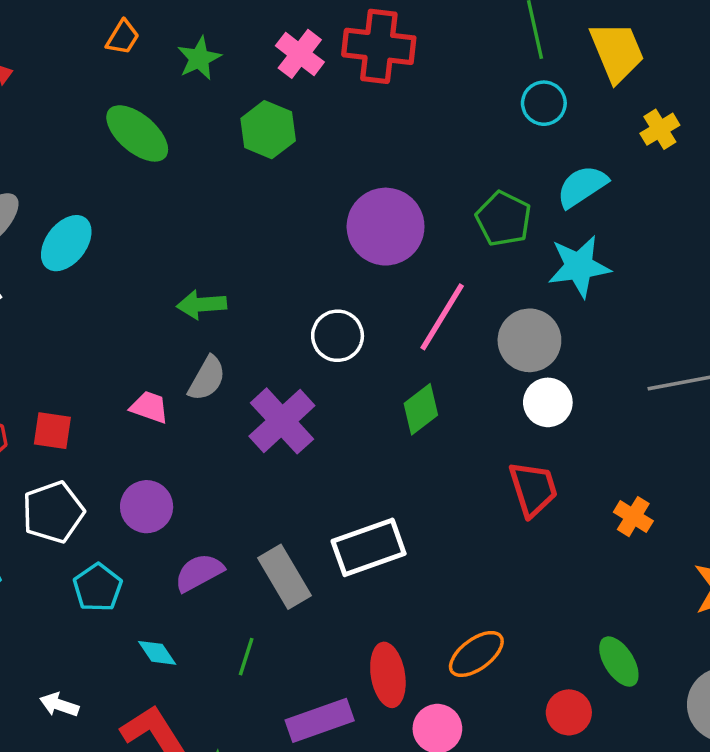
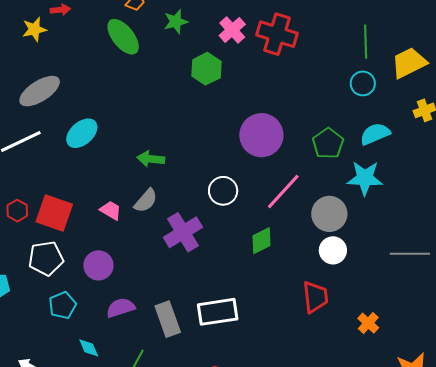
yellow trapezoid: (617, 52) -> (409, 63), turned -105
green ellipse: (137, 133) -> (123, 37), moved
cyan ellipse: (66, 243) -> (82, 133), moved
red square: (52, 431) -> (54, 213), size x1.6

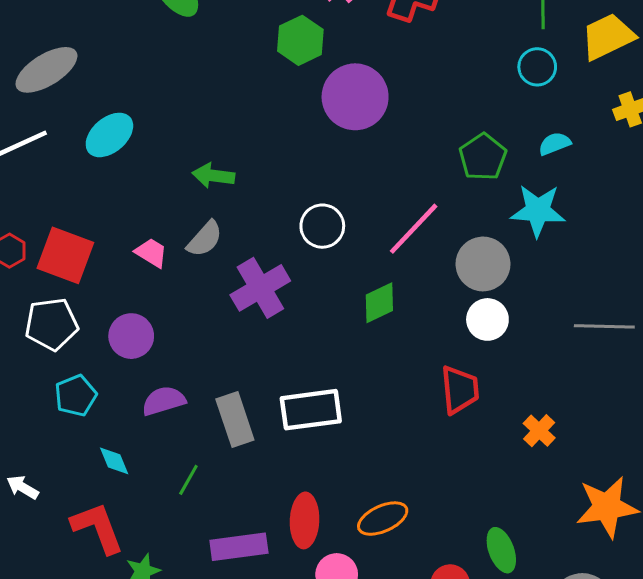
cyan semicircle: (375, 134) -> (555, 144), size x0.7
purple circle: (261, 135) -> (355, 97), moved

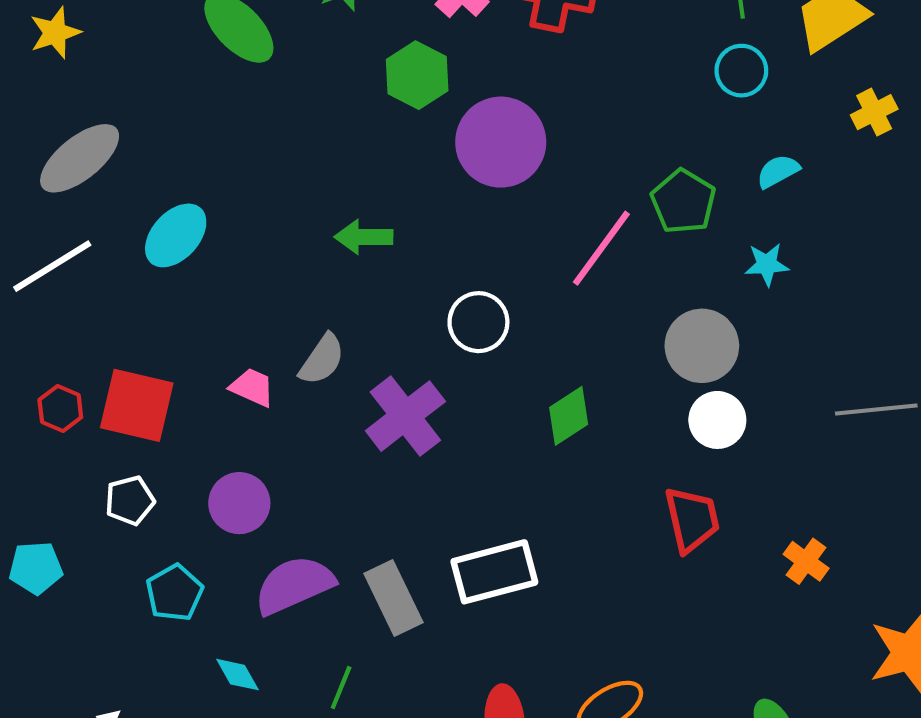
green arrow: (213, 176) -> (364, 237), moved
cyan star: (538, 211) -> (767, 264), size x0.6
pink line: (414, 229) -> (601, 248), moved
white pentagon: (52, 324) -> (130, 500), size x0.7
purple semicircle: (164, 401) -> (294, 585), size x1.4

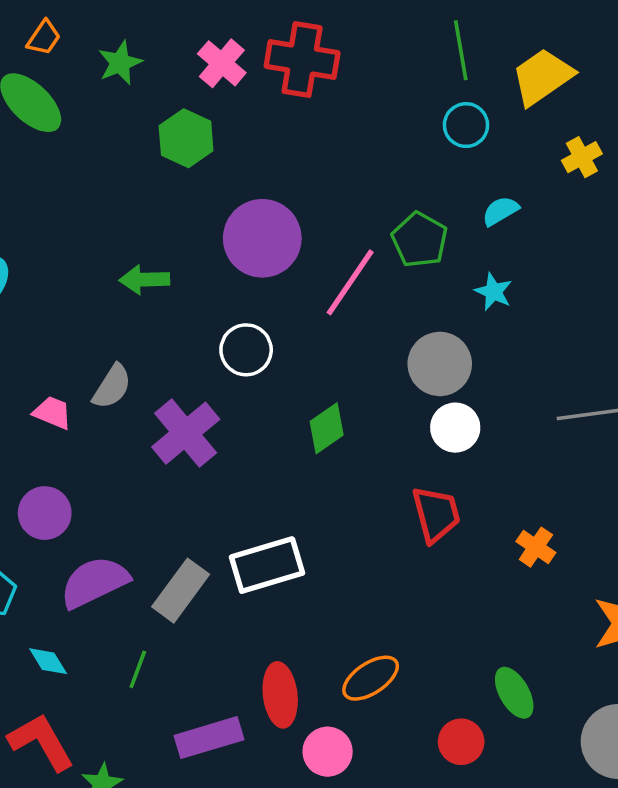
purple circle: (501, 142) -> (262, 238), moved
cyan star: (767, 264) -> (493, 292), turned 30
gray rectangle: (393, 598) -> (181, 591), turned 64

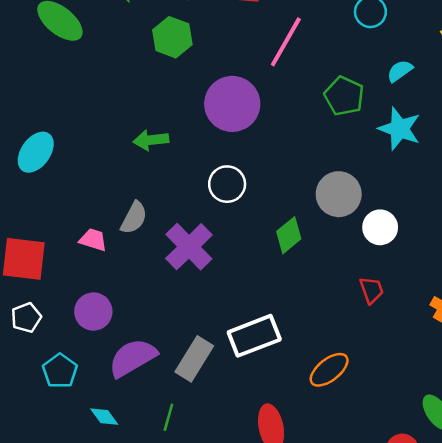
pink line: (350, 282) -> (286, 42), moved
cyan star: (493, 292) -> (400, 129), size x1.6
gray circle: (440, 364) -> (339, 194), moved
red trapezoid: (436, 514) -> (371, 290), size x0.7
orange ellipse: (371, 678) -> (329, 370), moved

